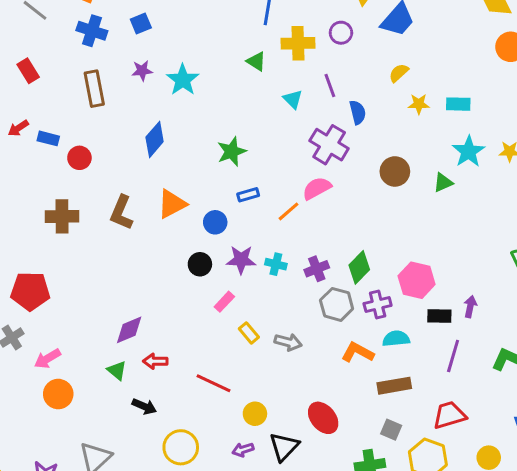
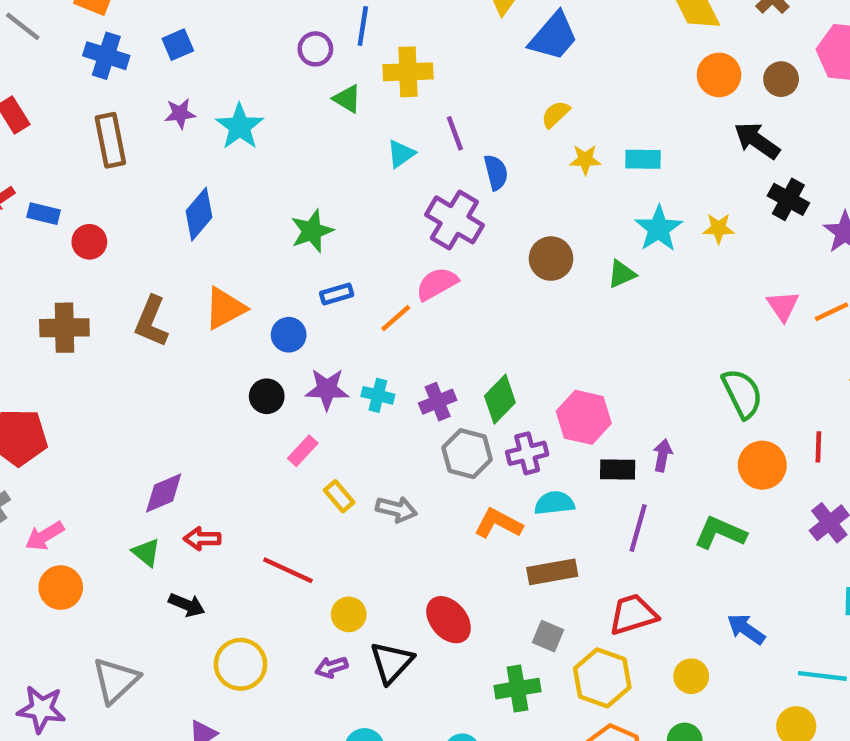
purple circle: (341, 33) -> (315, 49), moved
cyan triangle: (293, 99) -> (401, 154), turned 40

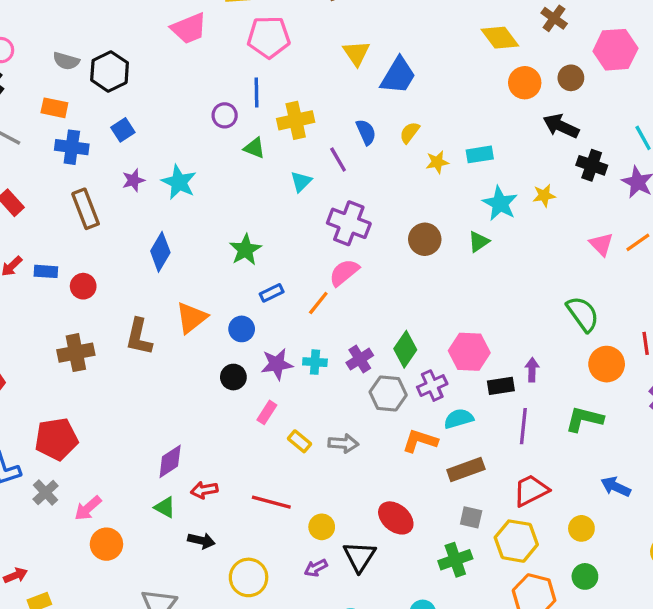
blue semicircle: (496, 172) -> (366, 132), moved

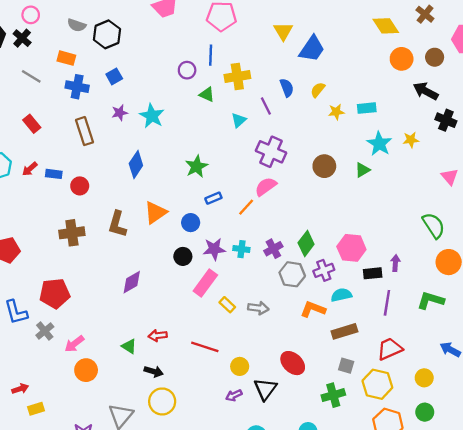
pink rectangle: (267, 412) -> (205, 283), size x1.6
purple diamond: (170, 461) -> (132, 282), moved
yellow circle: (249, 577) -> (162, 401), moved

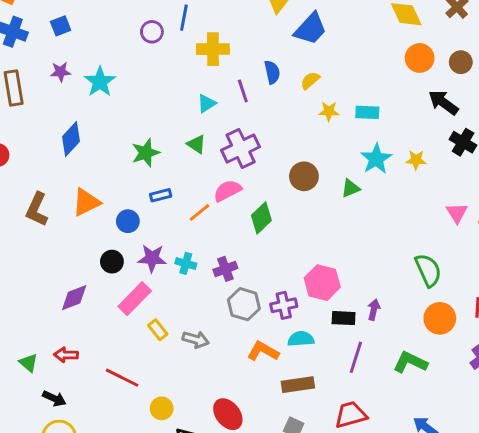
green triangle: (207, 95) -> (196, 144), moved
purple cross: (271, 152) -> (241, 149), turned 32
green diamond: (306, 243) -> (261, 218), moved
purple diamond: (132, 282) -> (74, 298), moved

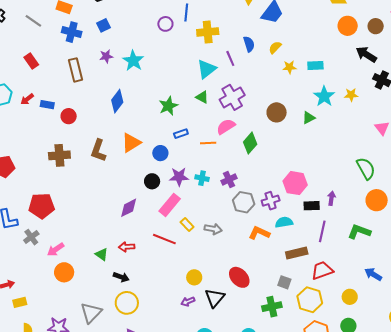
cyan triangle: (207, 103) -> (207, 69), size x1.5
orange line: (199, 213) -> (208, 143), turned 42
red line: (122, 378) -> (164, 239), moved
brown rectangle: (298, 385) -> (297, 253), moved

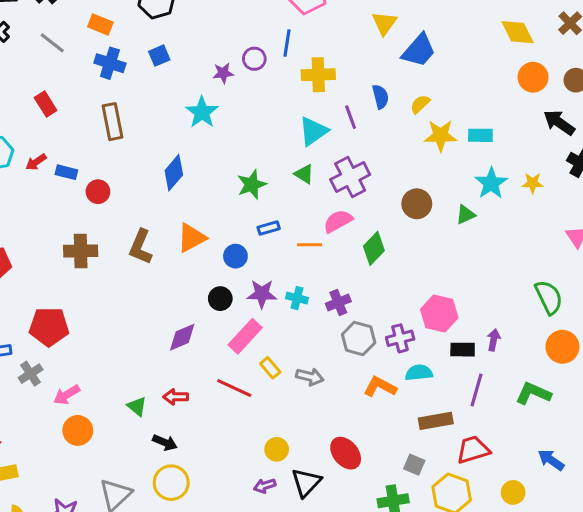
purple star: (106, 56) -> (223, 73), moved
yellow star: (289, 67) -> (441, 136), size x1.5

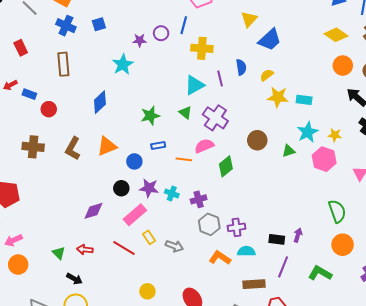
yellow diamond: (518, 32) -> (336, 35), turned -35
purple cross: (350, 177) -> (215, 118), turned -35
pink hexagon: (439, 314) -> (324, 159), moved

